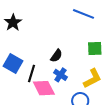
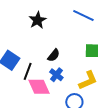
black star: (13, 23) -> (38, 20), moved

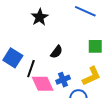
blue cross: (56, 75) -> (63, 80), moved, turned 32

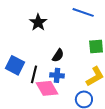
blue cross: (63, 80) -> (57, 75), moved, turned 32

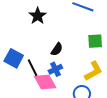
black line: (34, 74) -> (32, 68), turned -42
blue cross: (57, 75) -> (55, 69), turned -32

